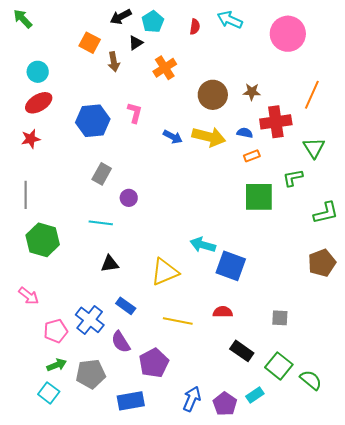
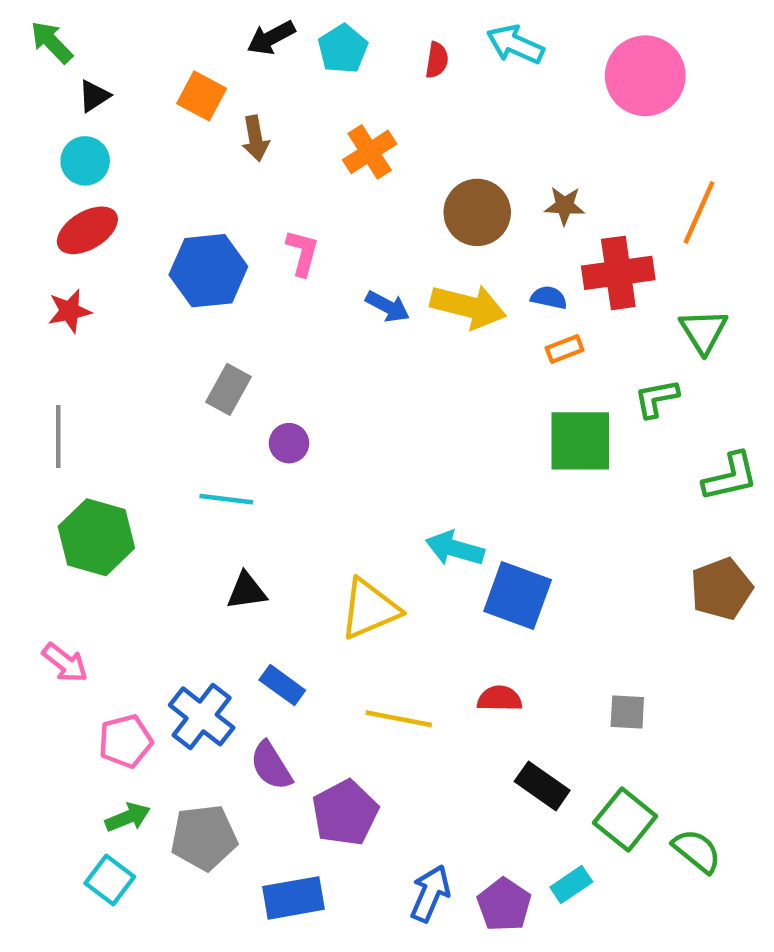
black triangle: (136, 43) -> (94, 96), moved

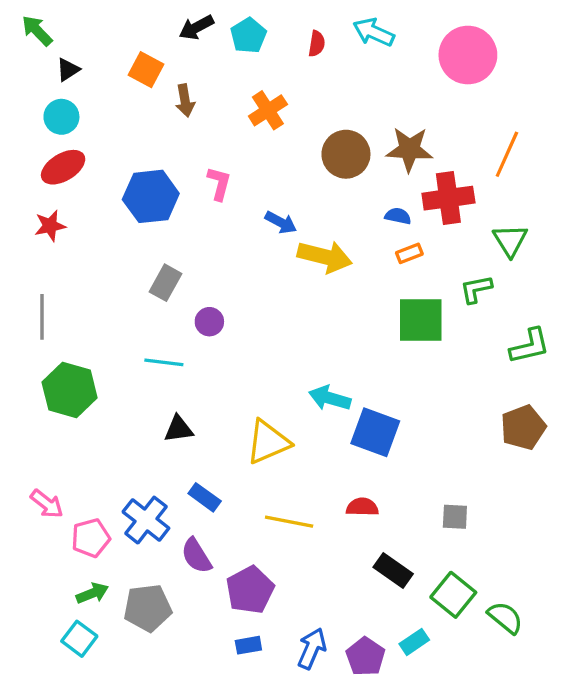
brown star: (565, 206) -> (409, 149), size x1.6
yellow arrow: (468, 306) -> (325, 257), moved
pink arrow: (65, 663) -> (47, 504), moved
blue rectangle: (293, 898) -> (248, 645), moved, size x0.6

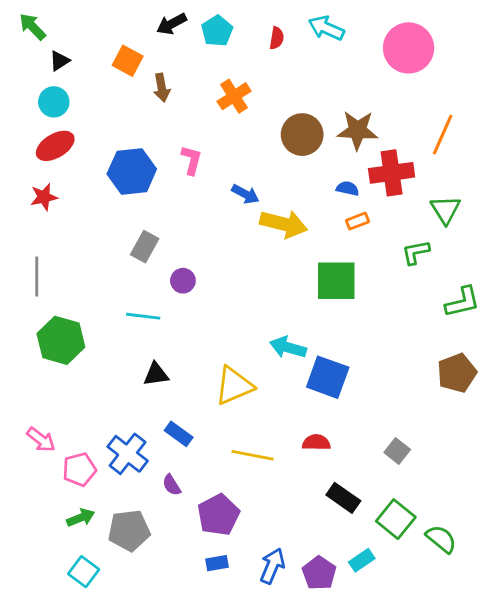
green square: (421, 320) -> (336, 281), moved
gray square: (455, 517) -> (397, 451), turned 35
purple semicircle: (196, 556) -> (172, 485), size x0.7
cyan square: (79, 639) -> (84, 572), moved

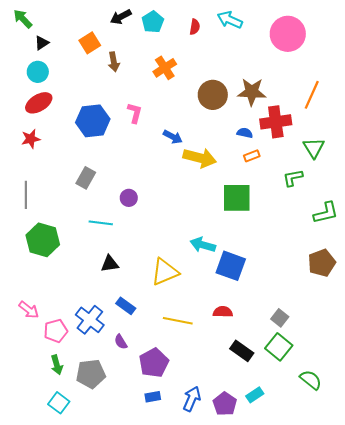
orange square: (128, 61) -> (90, 43), turned 30
gray rectangle: (145, 247) -> (86, 178), moved
green arrow: (81, 518) -> (57, 365), turned 96
green square: (396, 519) -> (279, 347), moved

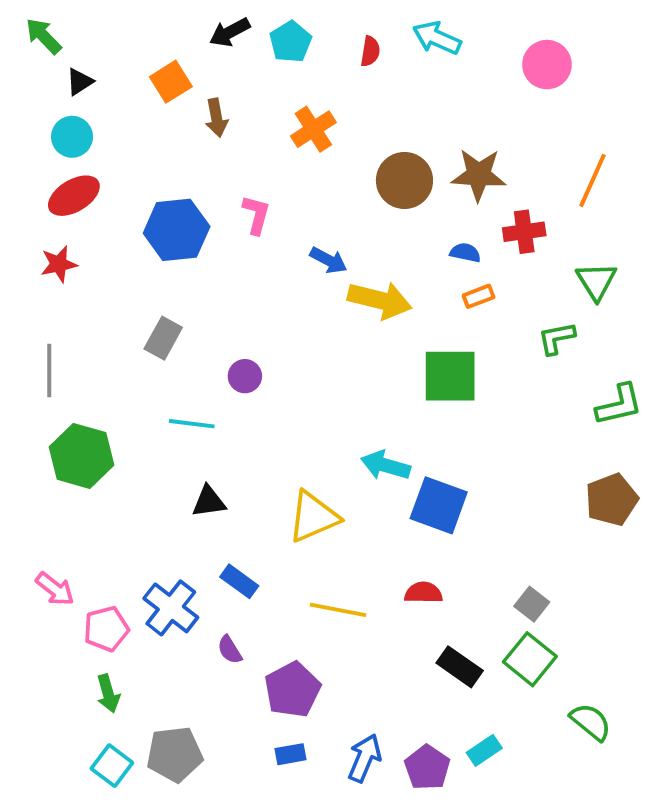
pink circle: (288, 34) -> (547, 65), size x0.7
red cross: (276, 122) -> (524, 232), size x0.7
gray pentagon: (91, 374) -> (175, 754), moved

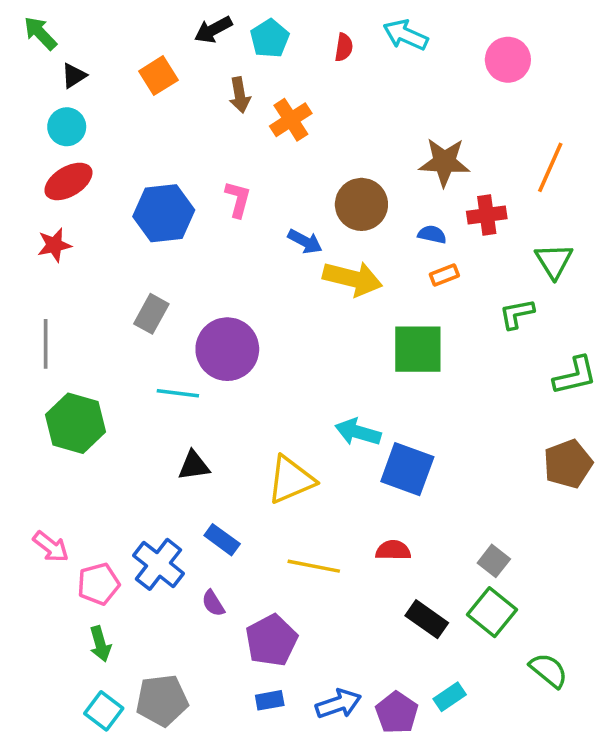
brown arrow: (216, 118) -> (240, 95), moved
brown circle: (404, 180) -> (361, 204), moved
purple circle: (245, 376) -> (227, 349), size x2.0
blue arrow: (365, 758) -> (338, 704), turned 48

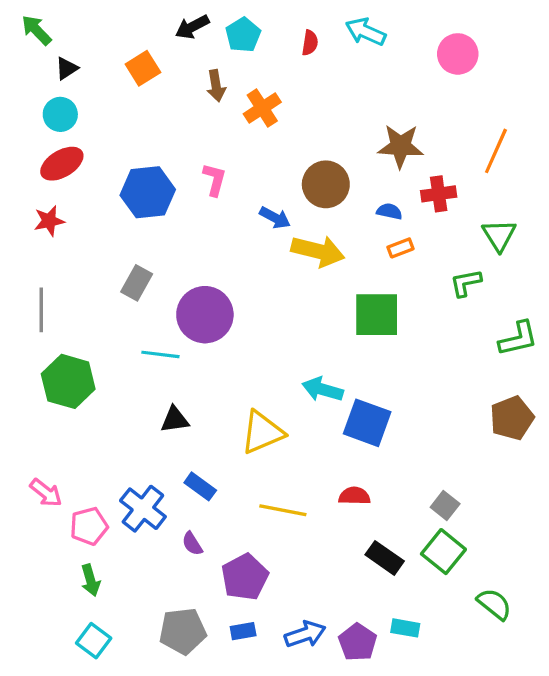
cyan rectangle: (450, 697) -> (405, 628), turned 44
gray pentagon: (162, 700) -> (183, 631), moved

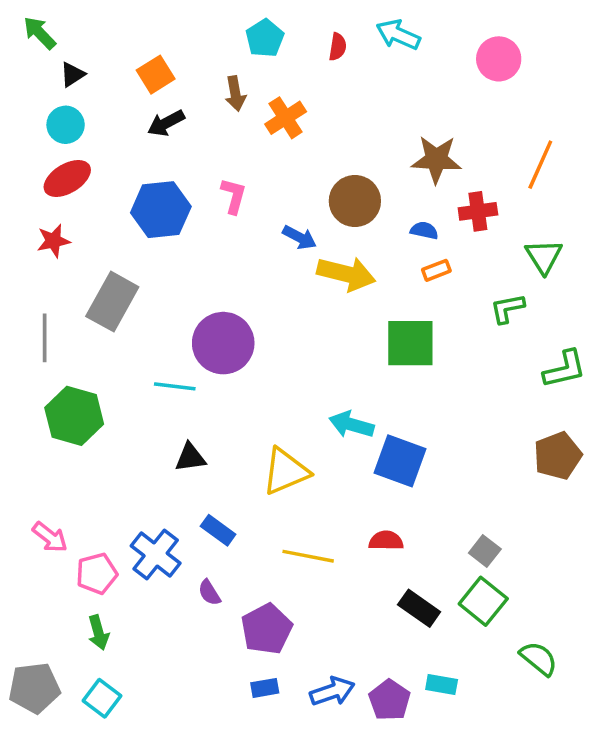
black arrow: (192, 27) -> (166, 123), moved
gray rectangle: (137, 283) -> (112, 302), moved, size x1.5
gray pentagon: (183, 631) -> (34, 688), moved

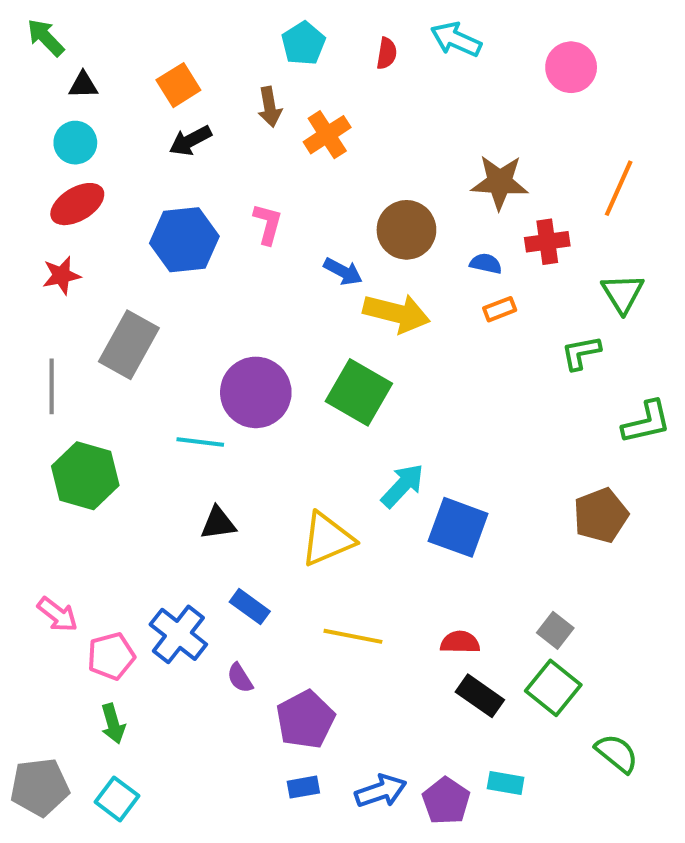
black triangle: (72, 75) -> (83, 85), turned 32
green square: (410, 343) -> (359, 392), moved, turned 30
cyan arrow: (351, 425) -> (403, 486), turned 117
brown pentagon: (558, 456) -> (601, 515), moved
red semicircle: (386, 541) -> (460, 642), moved

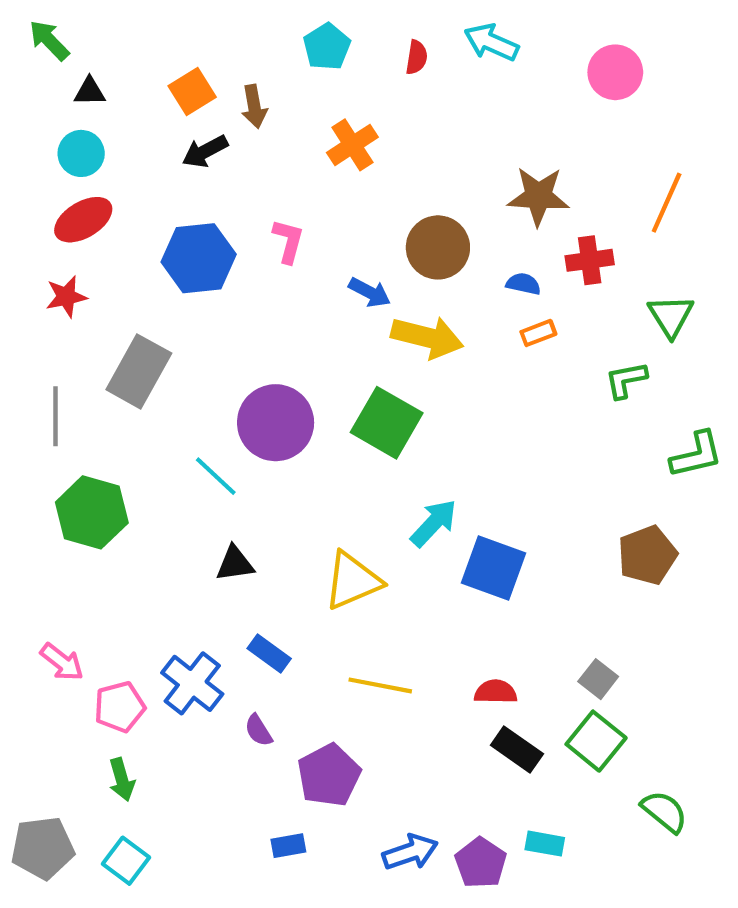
brown arrow: (270, 107) -> (254, 106), moved
cyan line: (200, 442) -> (216, 476), turned 36
blue rectangle: (303, 787) -> (288, 846), moved

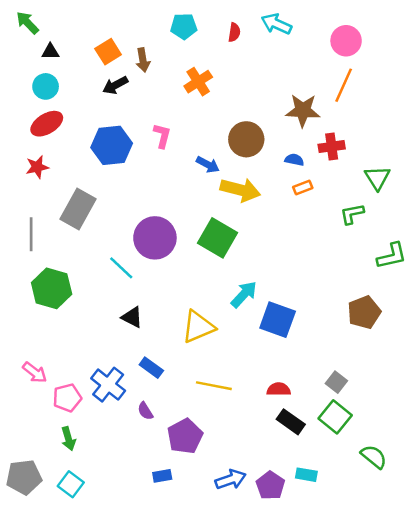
cyan pentagon: (327, 47) -> (184, 26), turned 30
orange line: (667, 203) -> (344, 85), moved
black triangle: (235, 564) -> (132, 317), turned 35

